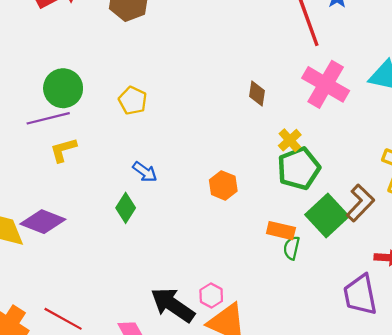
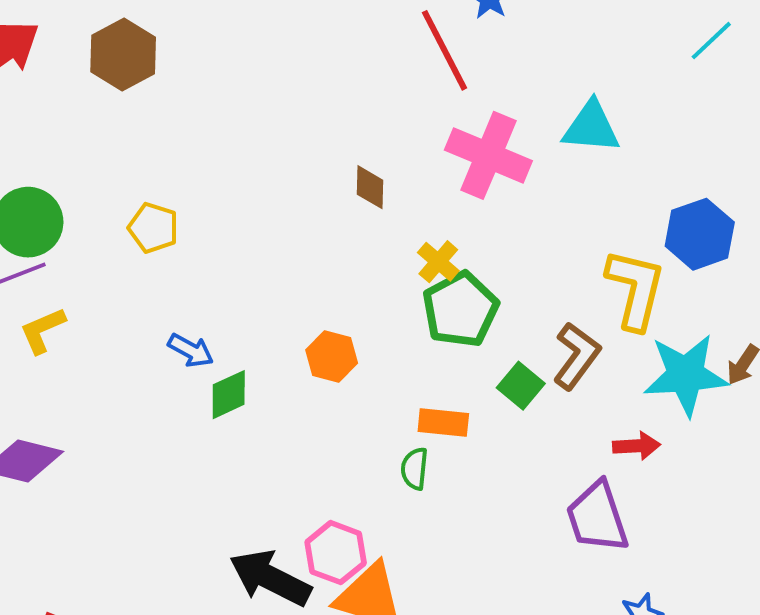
green diamond: (126, 208) -> (229, 395), moved, turned 40
green square: (327, 216) -> (521, 386), size x0.6
green semicircle: (292, 248) -> (415, 469), moved
pink hexagon: (211, 295) -> (336, 553), size x1.4

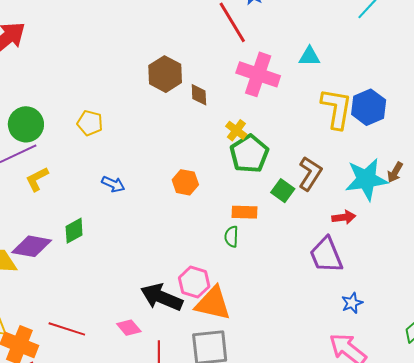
brown hexagon: (123, 54) -> (165, 74), moved
cyan triangle: (591, 127) -> (310, 56), size x0.7
yellow L-shape: (635, 289) -> (337, 108), moved
green diamond: (229, 395) -> (74, 231), moved

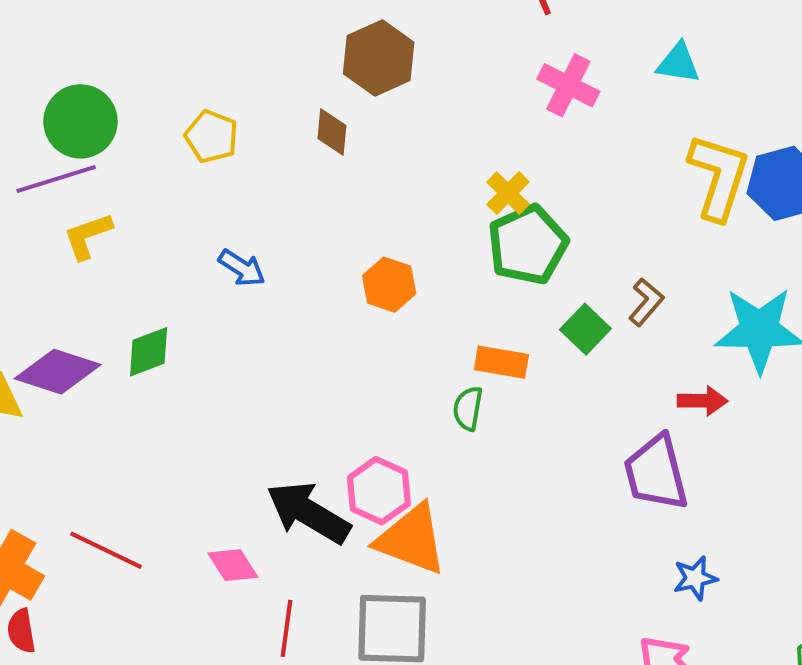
pink cross: (258, 74) -> (568, 85), size x0.7
brown diamond: (199, 95) -> (332, 132), moved
brown L-shape: (310, 174) -> (646, 302), size x0.7

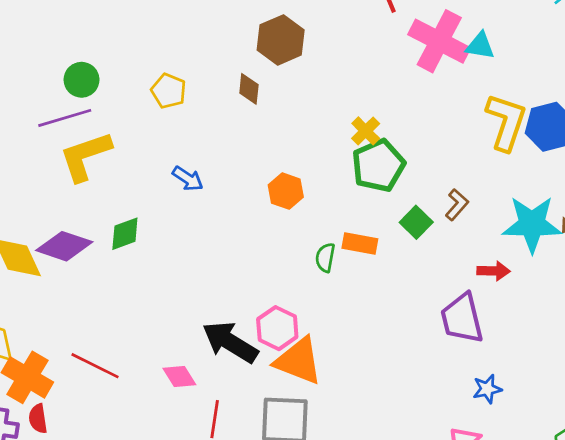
pink cross: (568, 85) -> (439, 41), moved, size x1.5
green circle: (80, 121) -> (82, 80), size x0.7
yellow L-shape: (88, 236) -> (85, 156), size x1.6
green semicircle: (468, 408) -> (325, 258), moved

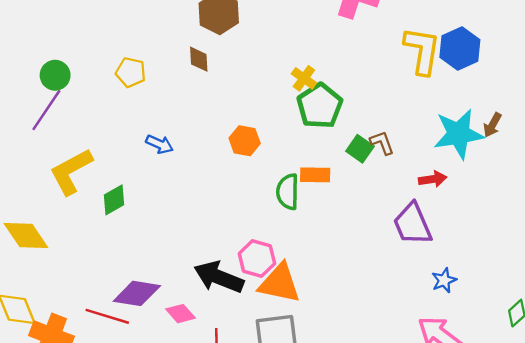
purple line: (65, 118) -> (46, 110), turned -30
yellow L-shape: (85, 156) -> (71, 171), moved
brown L-shape: (457, 205) -> (382, 143), moved, turned -52
purple diamond: (64, 246) -> (137, 293), moved
green semicircle: (325, 258) -> (288, 192), size x1.4

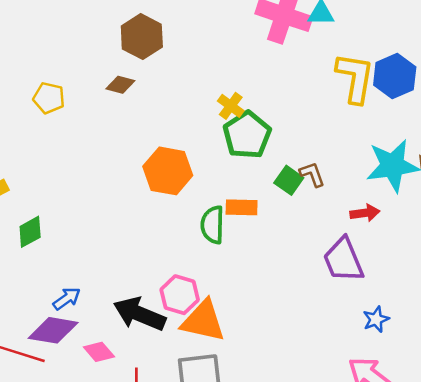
brown diamond: (199, 59) -> (120, 85), turned -72
orange hexagon: (245, 141) -> (168, 171), size x1.5
blue arrow: (160, 144) -> (67, 299), moved, turned -60

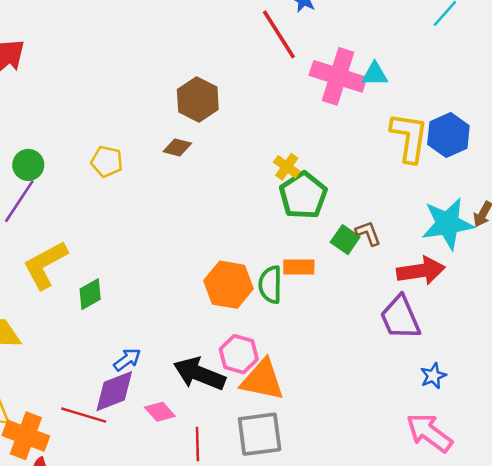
orange hexagon: (168, 171) -> (229, 285), moved
red arrow: (365, 213) -> (421, 271), size x1.6
purple diamond: (53, 330) -> (114, 391), turned -30

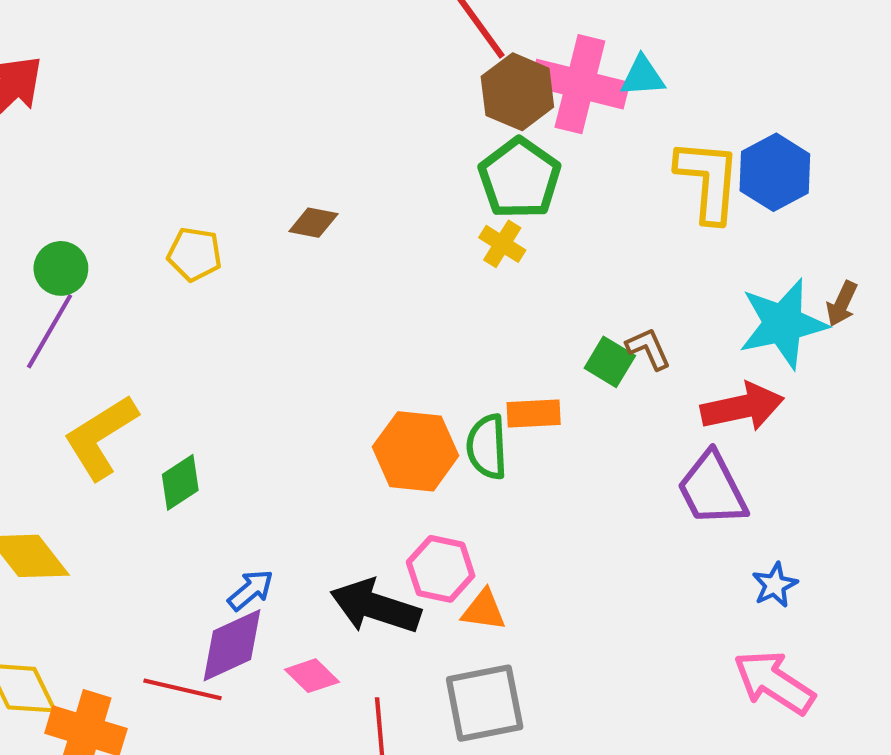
brown hexagon: (198, 99) -> (517, 92), moved
green pentagon: (303, 195) -> (520, 178), moved
orange triangle: (262, 380) -> (484, 610), size x0.6

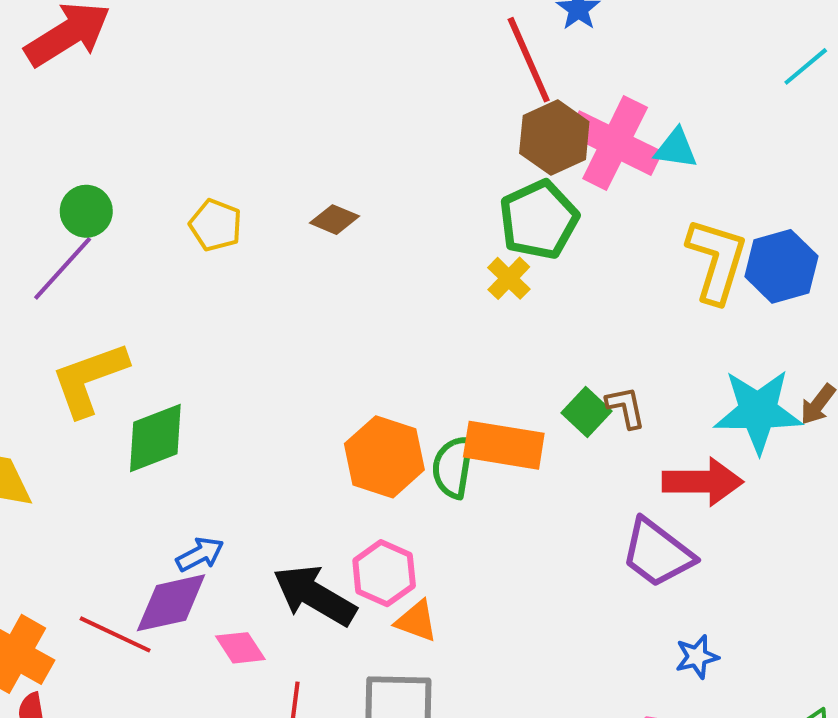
orange rectangle: (534, 414) -> (504, 445), size x1.5
green diamond: (180, 482) -> (155, 438), size x1.4
purple trapezoid: (712, 489) -> (657, 553), turned -38

